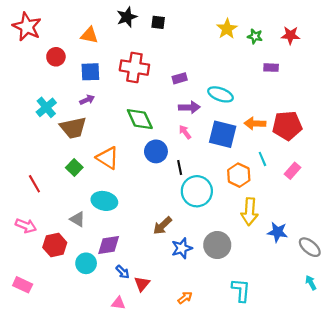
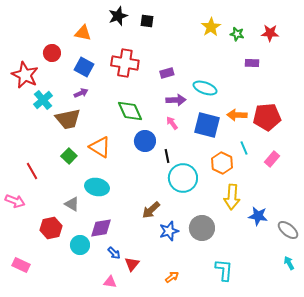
red star: (27, 27) -> (25, 75), moved
blue square: (90, 72) -> (84, 67), turned 30
pink arrow: (26, 226) -> (15, 201), moved

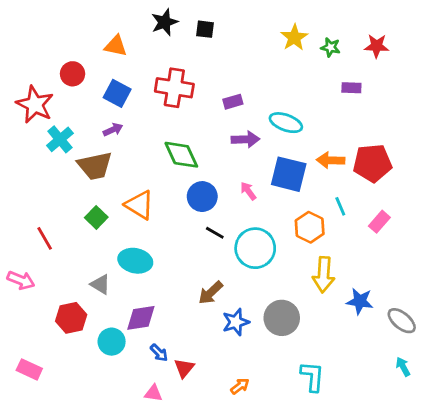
pink arrow: (172, 123) -> (248, 191), moved
black line: (167, 156) -> (215, 233), moved, turned -48

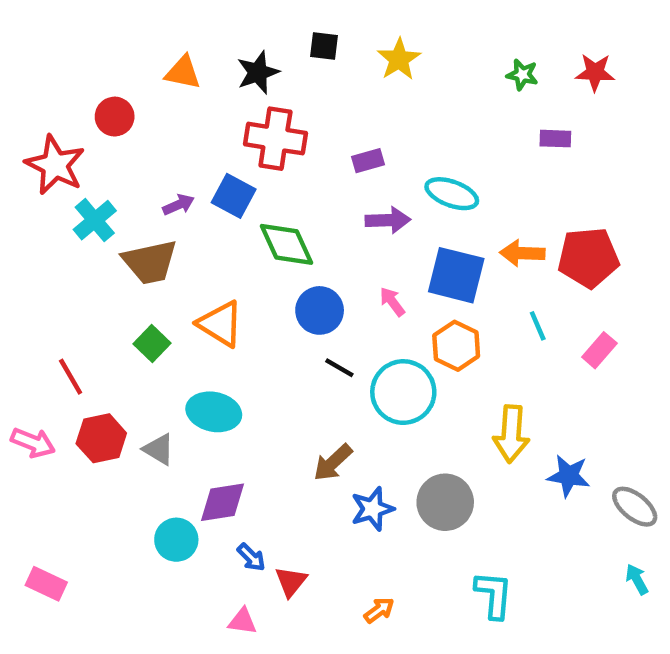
black star: (165, 22) -> (258, 72), moved
yellow star: (294, 38) -> (399, 59), moved
blue square: (117, 93) -> (234, 196), moved
orange hexagon: (310, 227) -> (456, 346), moved
red hexagon: (71, 318) -> (101, 438), moved

